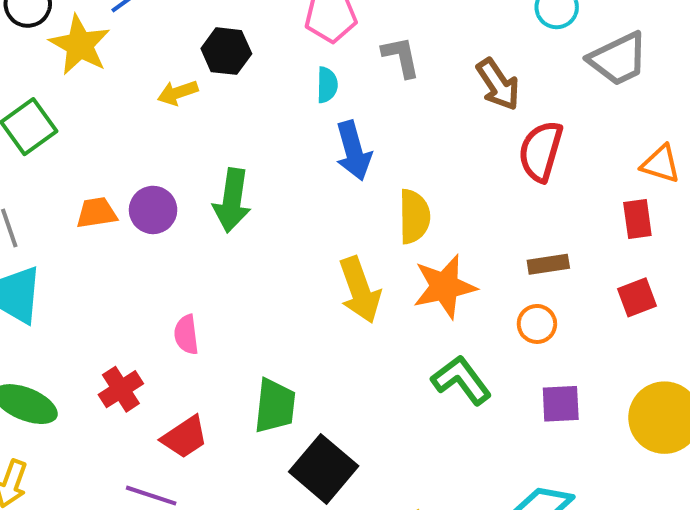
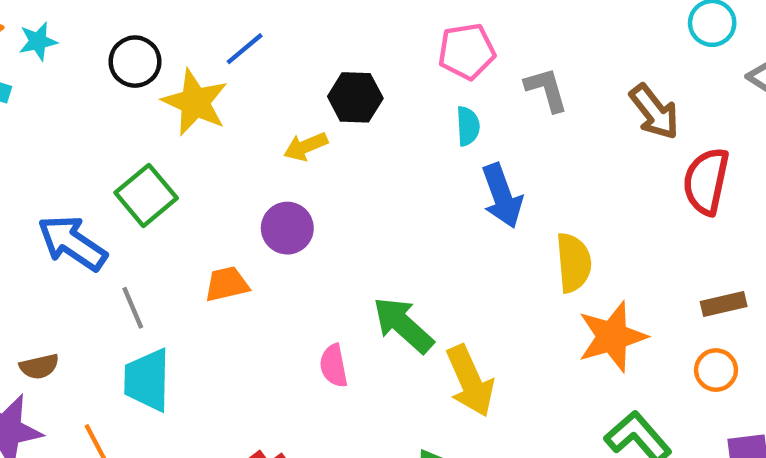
green arrow: (232, 200) -> (403, 325), moved, turned 128
purple circle: (153, 210) -> (287, 228), moved
yellow arrow: (360, 290) -> (470, 381), moved
pink semicircle: (186, 335) -> (334, 366), moved

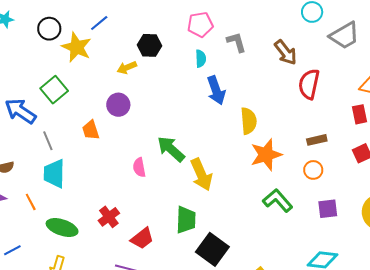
orange trapezoid: (227, 284) -> (91, 130), turned -95

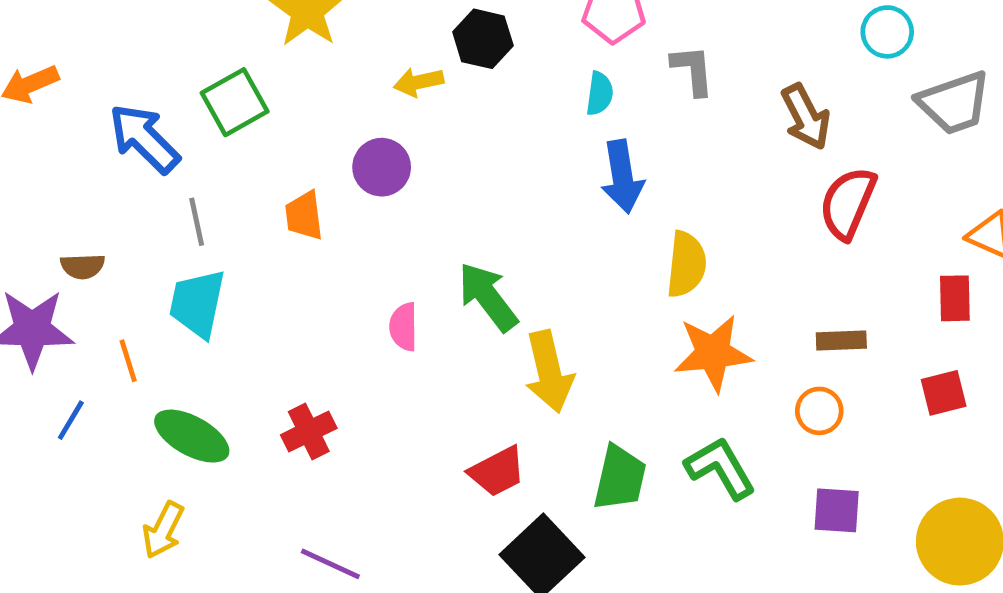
green trapezoid: (186, 220) -> (620, 478), moved
red trapezoid: (142, 238) -> (497, 472), moved
blue line: (12, 250) -> (71, 420), moved, turned -42

